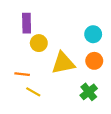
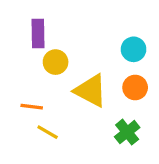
yellow triangle: (63, 63) -> (91, 91), turned 40

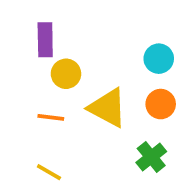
orange line: (32, 107) -> (51, 117), moved
yellow line: (48, 132) -> (49, 172), moved

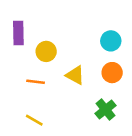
purple rectangle: (45, 40) -> (18, 33), moved
yellow triangle: (108, 108) -> (75, 75), size x0.7

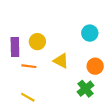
purple rectangle: (18, 33) -> (15, 47), moved
orange circle: (112, 73) -> (95, 66), moved

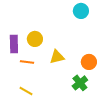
cyan circle: (90, 33) -> (81, 11), moved
yellow triangle: (61, 61) -> (57, 57), turned -42

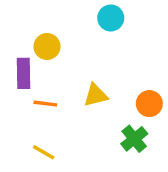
cyan circle: (81, 11) -> (111, 18), moved
yellow circle: (35, 39) -> (47, 46), moved

